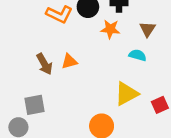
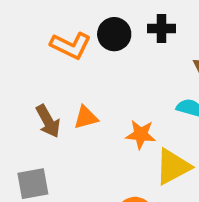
orange star: (110, 29) -> (141, 134), moved

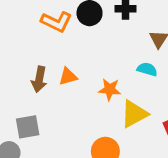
brown arrow: (48, 121) -> (39, 79), turned 40

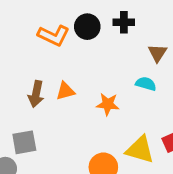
yellow triangle: (134, 114) -> (140, 150), moved, turned 44

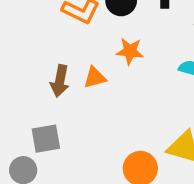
orange star: (108, 104) -> (130, 51), moved

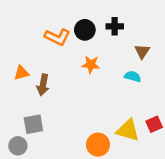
orange triangle: (95, 77) -> (22, 73), moved

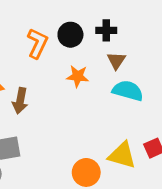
orange L-shape: (57, 37) -> (37, 43), turned -90
brown triangle: (142, 51) -> (116, 61), moved
cyan semicircle: (133, 76) -> (128, 91), size x1.5

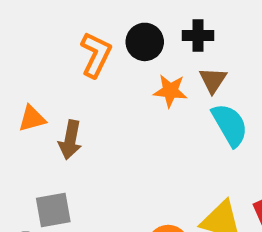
orange star: (78, 76) -> (170, 91), moved
cyan semicircle: (128, 91) -> (230, 125), turned 44

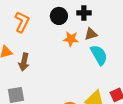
orange L-shape: (96, 55) -> (22, 22), moved
brown triangle: (213, 80) -> (91, 34), turned 40

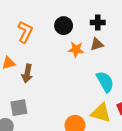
black cross: (84, 13) -> (98, 22), moved
cyan semicircle: (99, 55) -> (105, 82), moved

